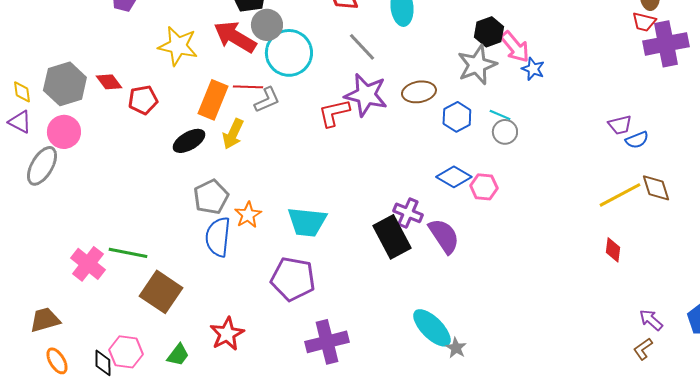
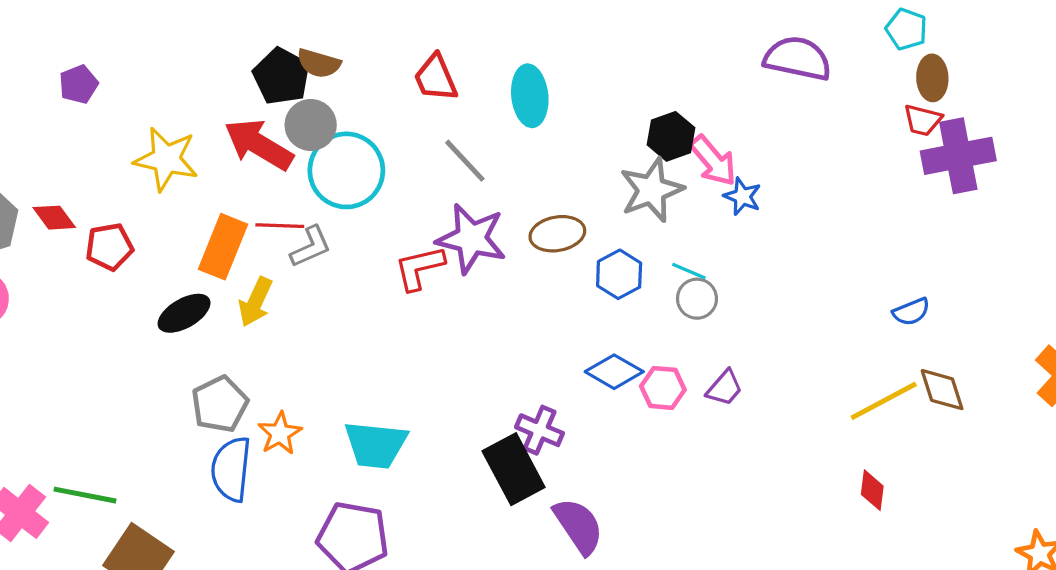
purple trapezoid: (620, 125) -> (725, 388), moved, turned -35
purple semicircle: (444, 236) -> (578, 526), moved

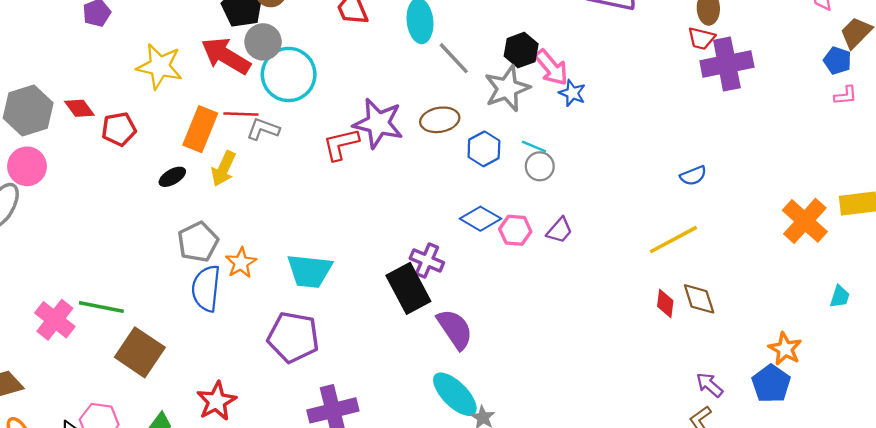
gray line: (465, 161) -> (454, 58), moved
gray L-shape: (311, 247) -> (263, 129), turned -136
black ellipse: (184, 313) -> (172, 177), size x0.7
brown diamond: (942, 390) -> (699, 299), moved

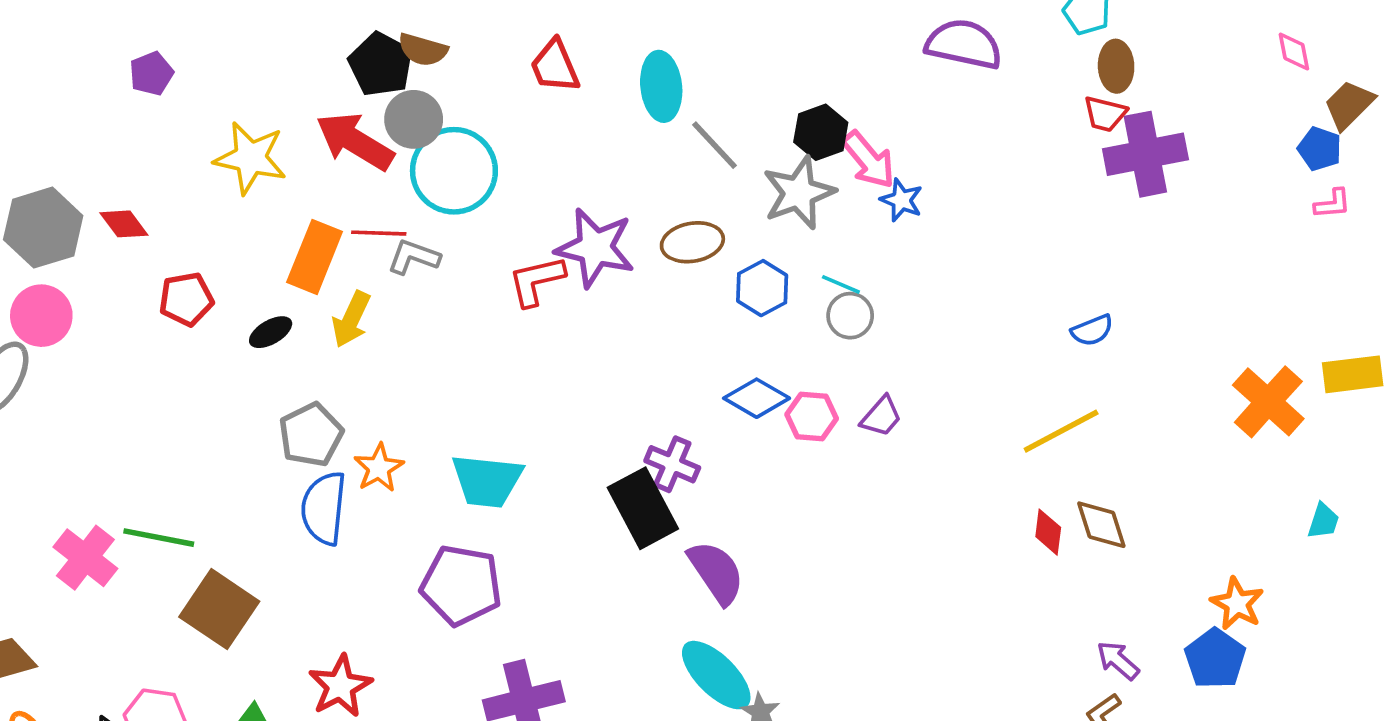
red pentagon: (119, 129) -> (186, 299), moved

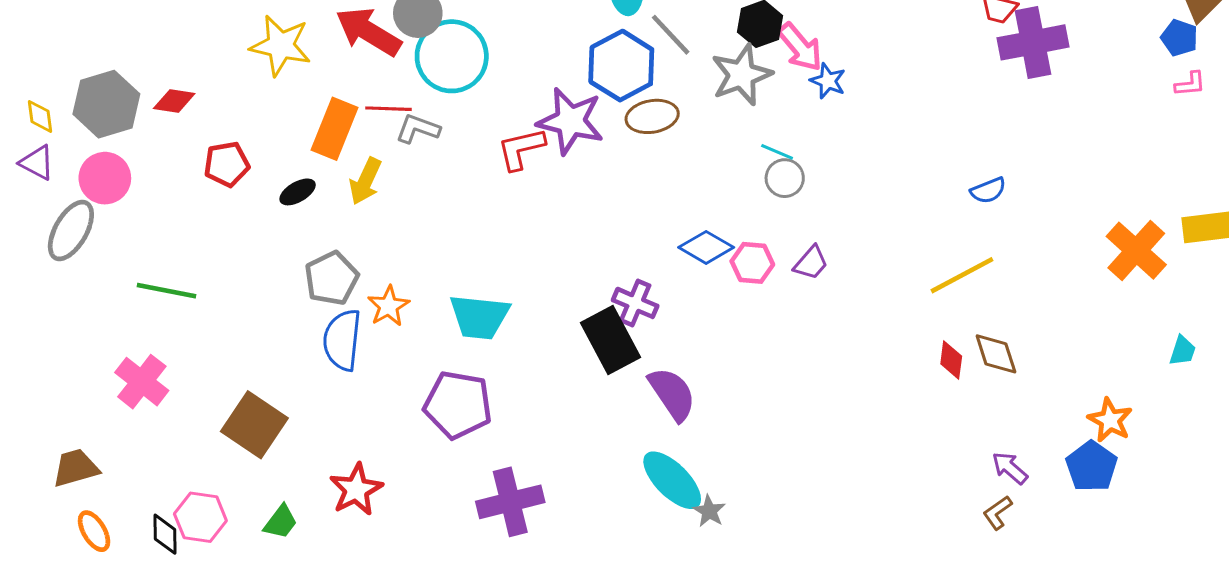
red diamond: (124, 224) -> (174, 101), turned -45
blue hexagon: (762, 288) -> (621, 66), moved, size x1.5
green line: (159, 538) -> (166, 291), moved

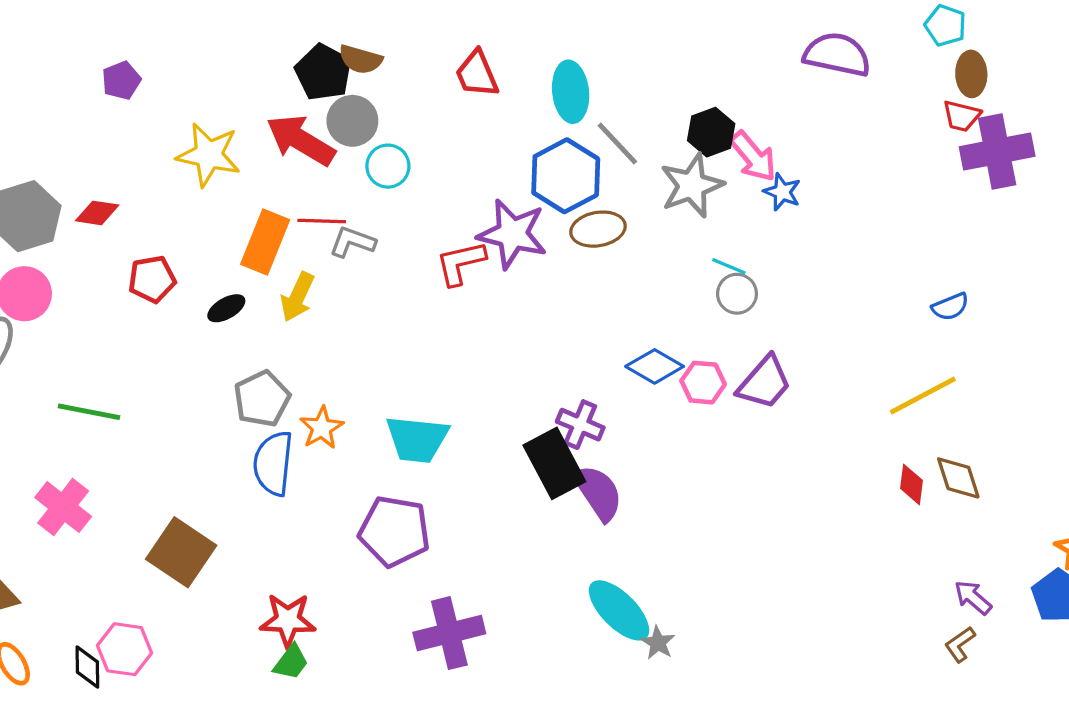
cyan circle: (452, 56) -> (388, 166), size x0.6
purple trapezoid: (811, 263) -> (764, 383), size x1.5
purple semicircle: (672, 394) -> (598, 492), moved
red star: (356, 490) -> (288, 620), turned 30
green trapezoid: (281, 522) -> (291, 662), moved

